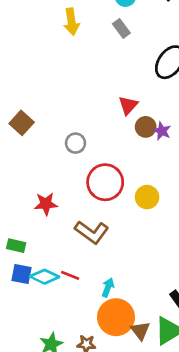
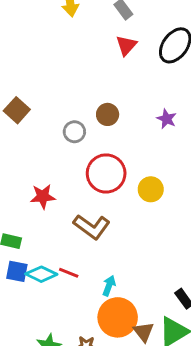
red triangle: (128, 105) -> (126, 45), moved
brown circle: (146, 127) -> (108, 114), moved

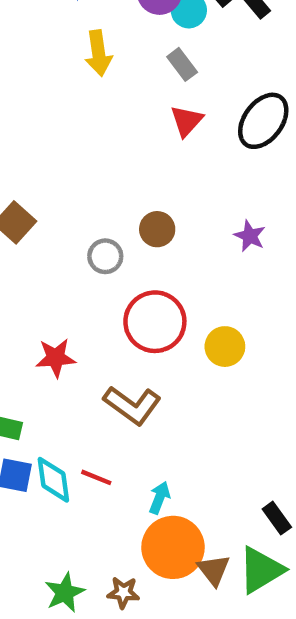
cyan diamond: (41, 274) -> (53, 480), turned 56

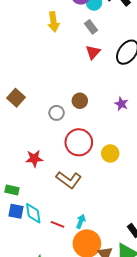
red line: (96, 477) -> (58, 224), moved

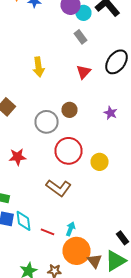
yellow arrow: (53, 22) -> (38, 67), moved
red triangle: (93, 52) -> (84, 72), moved
gray circle: (57, 113) -> (46, 122), size x1.5
red star: (34, 159) -> (18, 157), moved

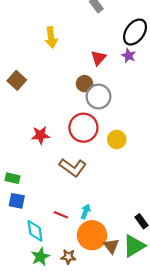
red triangle: (84, 72) -> (98, 58), moved
purple star: (110, 113) -> (129, 56), moved
gray circle: (46, 122) -> (98, 96), moved
red star: (18, 157) -> (40, 135), moved
cyan diamond: (24, 221) -> (35, 231), moved

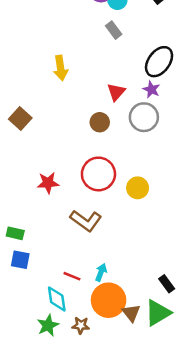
gray circle: (98, 96) -> (144, 117), moved
cyan diamond: (35, 231) -> (57, 299), moved

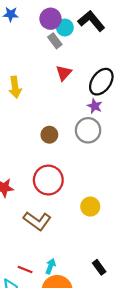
gray rectangle: (114, 30) -> (55, 41), moved
red triangle: (116, 92) -> (64, 73), moved
yellow circle: (138, 188) -> (90, 207), moved
black rectangle: (167, 284) -> (99, 267), moved

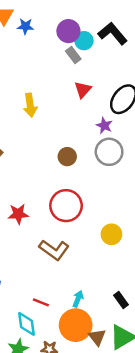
purple star: (95, 106) -> (104, 126), moved
cyan arrow: (50, 266) -> (78, 299), moved

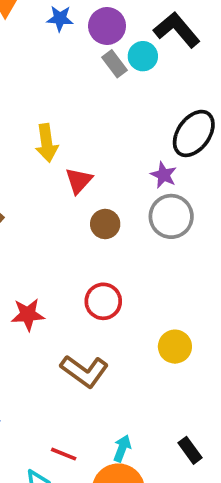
blue star: (25, 26) -> (60, 18), moved
cyan circle: (84, 41) -> (143, 56), moved
red triangle: (83, 90) -> (79, 181), moved
red circle: (66, 206) -> (103, 301), size x0.7

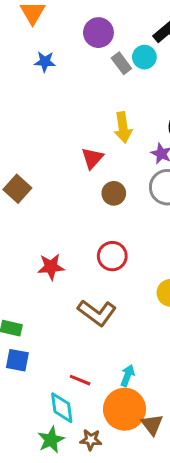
blue star: (60, 18) -> (45, 62), moved
purple circle: (107, 26) -> (98, 33), moved
yellow arrow: (47, 143) -> (123, 127), moved

